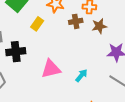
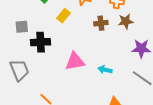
brown cross: (76, 21) -> (101, 23), moved
cyan arrow: (81, 75) -> (105, 70), turned -120

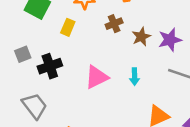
brown star: (126, 21) -> (141, 37), moved
cyan arrow: (105, 70) -> (134, 77), turned -88

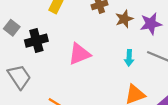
gray square: (23, 54) -> (12, 28), turned -35
cyan arrow: (134, 77) -> (129, 58), moved

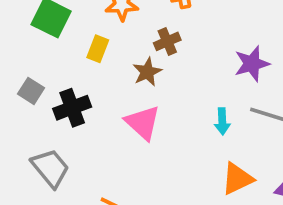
brown star: (124, 19) -> (147, 72), moved
pink triangle: (79, 54) -> (143, 123), turned -50

